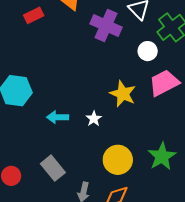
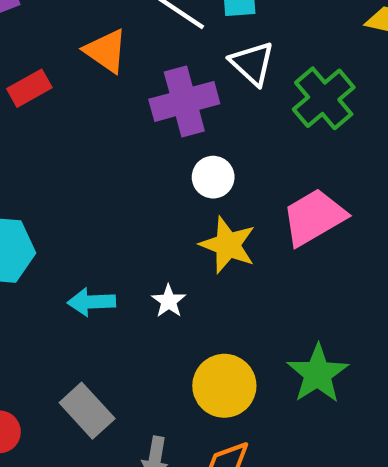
purple cross: (106, 25) -> (184, 101), turned -36
white circle: (148, 51) -> (213, 177), moved

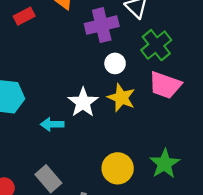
green cross: (324, 98) -> (156, 45), moved
pink trapezoid: (314, 217) -> (165, 85), turned -132
white star: (169, 301) -> (83, 102), moved, size x1.8

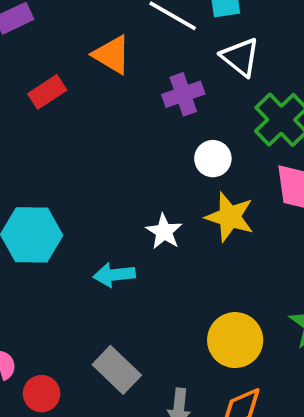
purple cross: (102, 25) -> (183, 94), size x0.7
white star: (83, 102) -> (164, 232), size x0.7

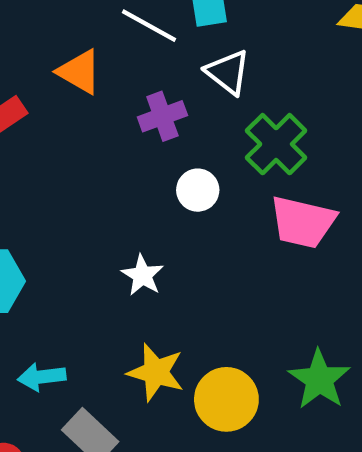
yellow star: (230, 217) -> (156, 372), moved
cyan arrow: (114, 275) -> (42, 377), moved

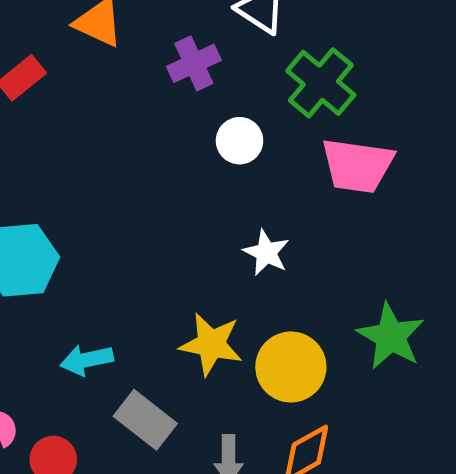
white star: (142, 275) -> (266, 253), moved

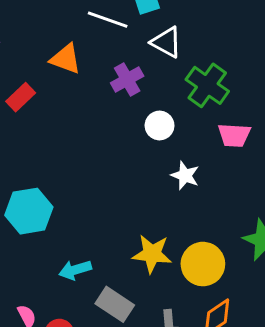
pink trapezoid: (357, 166) -> (234, 135), size x0.7
white star: (266, 253) -> (185, 175), moved

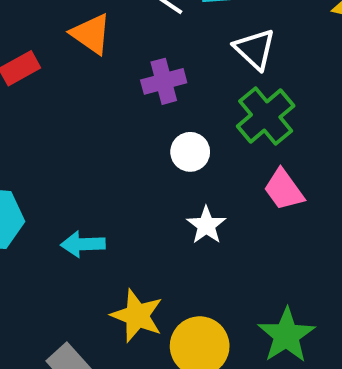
white triangle: (166, 42) -> (255, 49), moved
pink trapezoid: (234, 135) -> (284, 190), turned 36
cyan arrow: (75, 270) -> (83, 244), moved

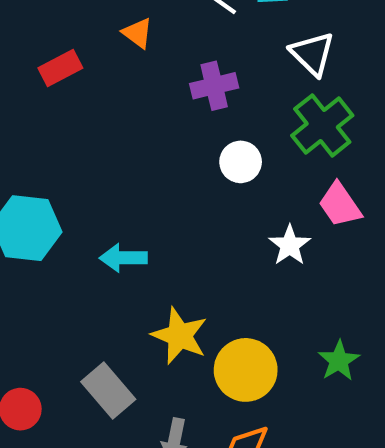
orange triangle: (91, 34) -> (138, 33), size x0.7
white star: (206, 225) -> (290, 245), moved
green star: (286, 335) -> (339, 361), size x0.7

